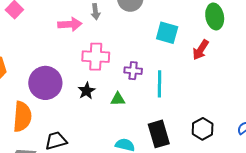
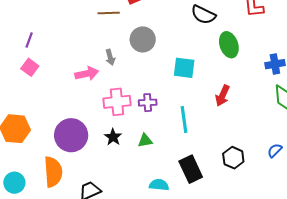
red arrow: (201, 50) -> (223, 96), moved
purple cross: (133, 71) -> (148, 103), moved

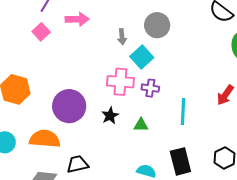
cyan square: (184, 68) -> (142, 57), moved, turned 30
pink arrow: (87, 74) -> (77, 19), moved
orange semicircle: (53, 172) -> (45, 139), turned -92

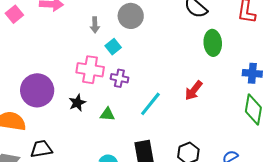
cyan square: (142, 57) -> (113, 47), size x0.7
cyan line: (183, 112) -> (150, 104), turned 32

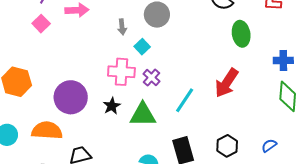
purple cross: (119, 78) -> (151, 78), turned 36
red arrow: (194, 90) -> (227, 83), size x1.4
green triangle: (107, 114) -> (143, 115), size x1.8

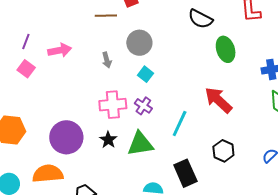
cyan square: (142, 47) -> (145, 74), moved
red arrow: (227, 83) -> (218, 100), turned 108
black hexagon: (227, 146) -> (223, 151), moved

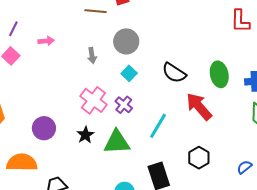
black semicircle: (200, 19) -> (174, 73), moved
green ellipse: (226, 49) -> (219, 74), moved
pink arrow: (60, 50) -> (46, 41), size x0.7
pink cross: (113, 105) -> (93, 100), turned 36
purple circle: (66, 137) -> (44, 128), size x0.7

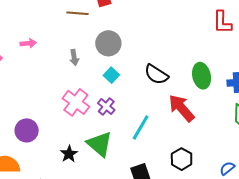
black star: (85, 135) -> (69, 154), moved
green triangle: (117, 142) -> (100, 144), turned 44

